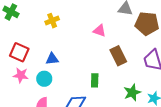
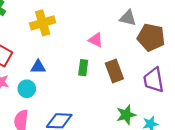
yellow cross: (52, 21) -> (43, 23), size x1.5
green rectangle: (95, 80) -> (83, 68), moved

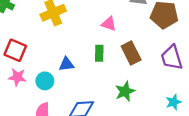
blue triangle: (38, 67) -> (66, 64), moved
green star: (126, 115) -> (125, 91), moved

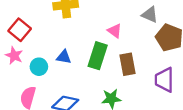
green rectangle: (99, 53) -> (98, 56), size x1.6

